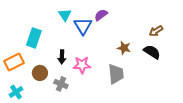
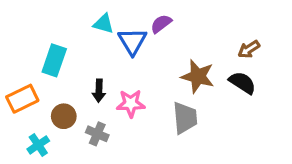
cyan triangle: (65, 15) -> (104, 24), turned -40
brown star: (124, 48) -> (198, 76), size x1.5
cyan cross: (16, 92) -> (38, 145), moved

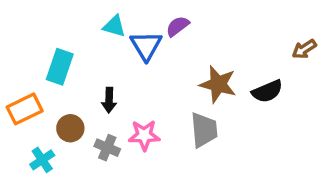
brown arrow: (249, 49) -> (304, 49), moved
black semicircle: (242, 83) -> (267, 91), turned 124
pink star: (131, 103) -> (144, 135), moved

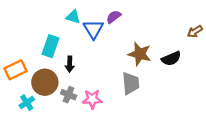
cyan rectangle: (60, 67) -> (50, 46), moved
brown circle: (70, 128) -> (45, 82), size x1.5
pink star: (144, 135) -> (92, 99), moved

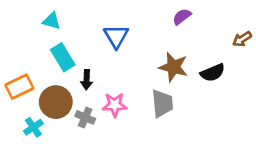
cyan triangle: (73, 17) -> (52, 21), moved
purple semicircle: (114, 17) -> (182, 17), moved
cyan rectangle: (50, 46) -> (63, 57), turned -50
pink star: (92, 99) -> (115, 105), moved

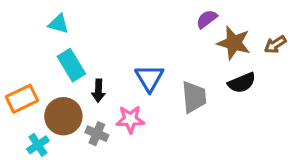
blue triangle: (116, 36) -> (149, 78), moved
brown star: (173, 67) -> (234, 43), moved
gray trapezoid: (162, 103) -> (194, 97), moved

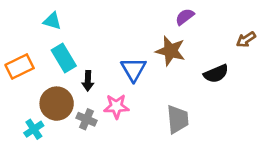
brown star: (234, 43) -> (170, 51), moved
gray trapezoid: (194, 97) -> (178, 119), moved
orange rectangle: (22, 99) -> (20, 67), moved

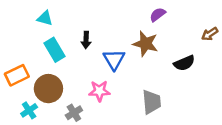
orange rectangle: (20, 67) -> (17, 75), moved
black arrow: (88, 81) -> (86, 40), moved
gray cross: (86, 119) -> (74, 113), moved, turned 35

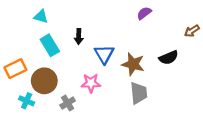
brown star: (145, 44) -> (133, 64), moved
cyan cross: (29, 110) -> (27, 101), turned -32

